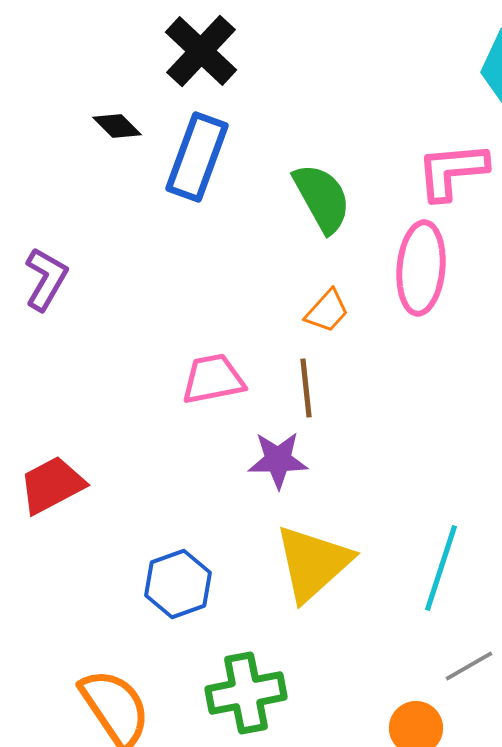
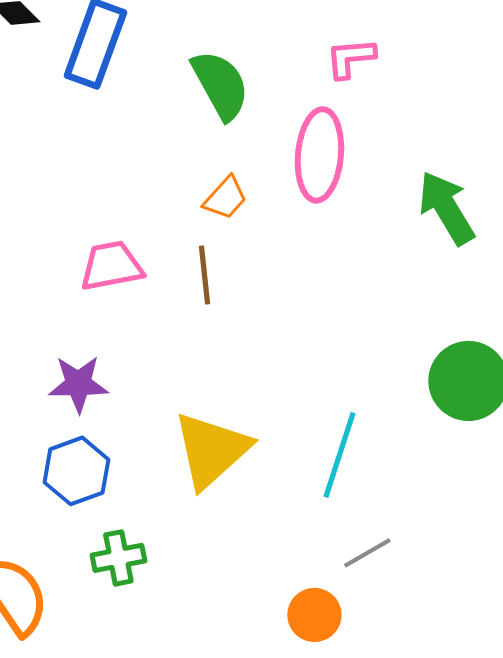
pink L-shape: (452, 171) -> (350, 58), size x0.7
purple star: (278, 460) -> (78, 384), moved
green cross: (246, 693) -> (118, 558), moved, size x0.7

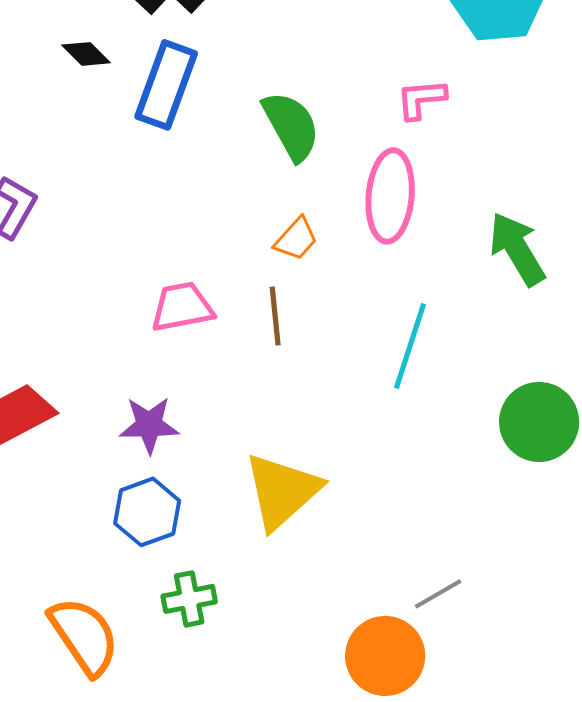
cyan line: (339, 455) -> (410, 346), moved
orange circle: (314, 615) -> (385, 656), size x1.5

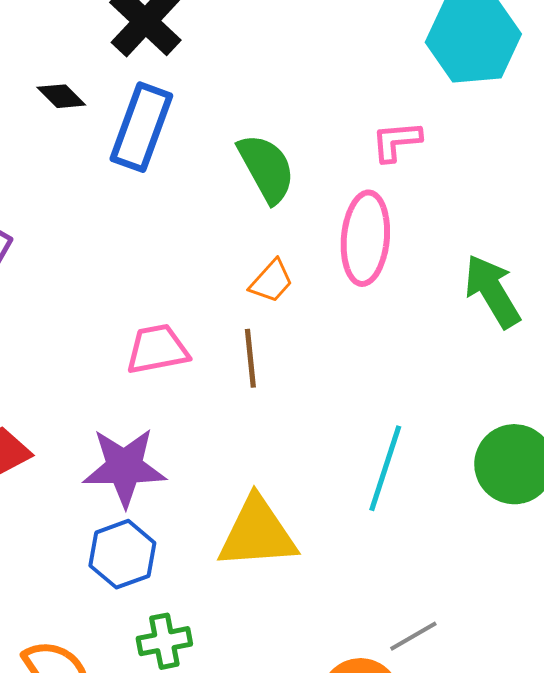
cyan line: (410, 346) -> (385, 468), moved
purple star: (149, 425) -> (124, 467), size x1.4
yellow triangle: (282, 491) -> (257, 533), turned 38

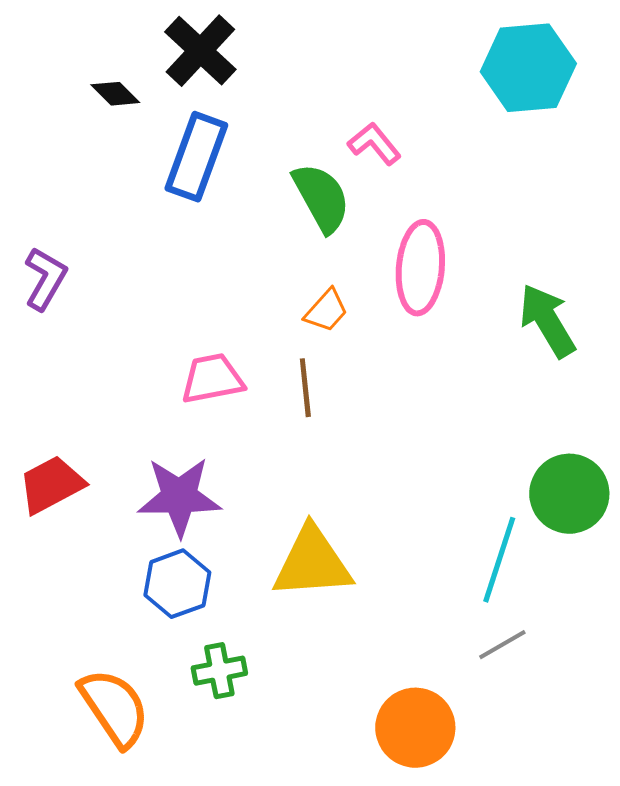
black diamond: (61, 96) -> (115, 94), moved
pink L-shape: (396, 141) -> (374, 144), moved, turned 56
cyan line: (385, 468) -> (499, 560), moved
gray line: (413, 636) -> (502, 645), moved

